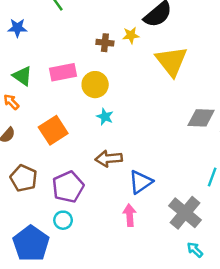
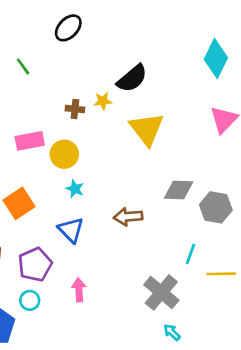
brown arrow: (109, 159) -> (128, 217), moved
blue triangle: (141, 182) -> (71, 230), moved, turned -40
pink arrow: (130, 215) -> (79, 290), moved

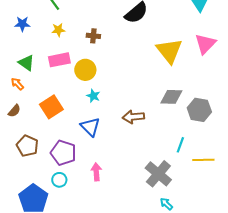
yellow star: (103, 101) -> (58, 30), moved
yellow triangle: (147, 129) -> (169, 51), moved
purple pentagon: (35, 265) -> (63, 153), turned -30

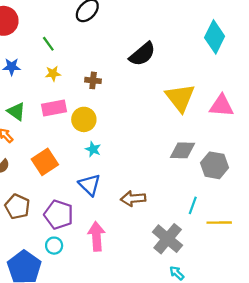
pink triangle: (205, 44) -> (221, 106), moved, turned 50
brown arrow: (133, 117) -> (133, 199), moved
pink arrow: (96, 172) -> (96, 236), size x1.4

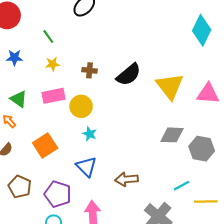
black semicircle: (142, 54) -> (129, 75), moved
cyan line: (193, 205) -> (182, 186), turned 42

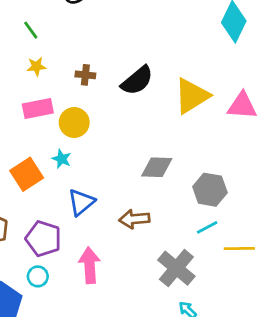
yellow triangle: (170, 86) -> (192, 96), turned 36
cyan star: (90, 134) -> (62, 159), moved
gray diamond: (172, 135) -> (157, 167), moved
gray hexagon: (202, 149) -> (210, 190), moved
blue triangle: (86, 167) -> (81, 202), turned 35

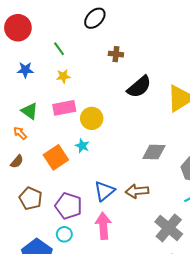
brown cross: (85, 75) -> (116, 54), moved
blue triangle: (81, 202) -> (104, 191), moved

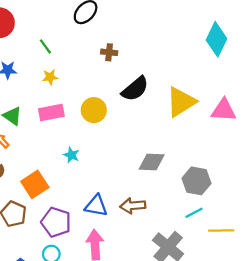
yellow circle: (92, 118) -> (94, 110), moved
orange square: (56, 157) -> (35, 184), moved
blue triangle: (104, 191) -> (96, 206), turned 50

